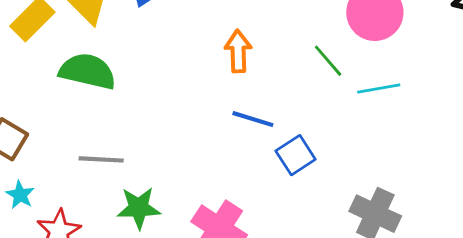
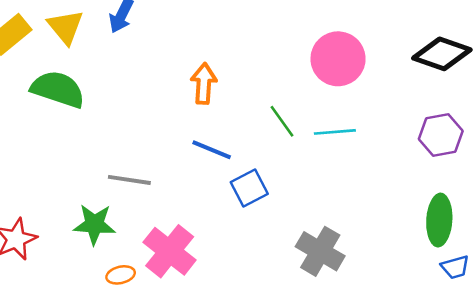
green line: (328, 61) -> (282, 121), moved
gray line: (101, 159) -> (129, 180), moved

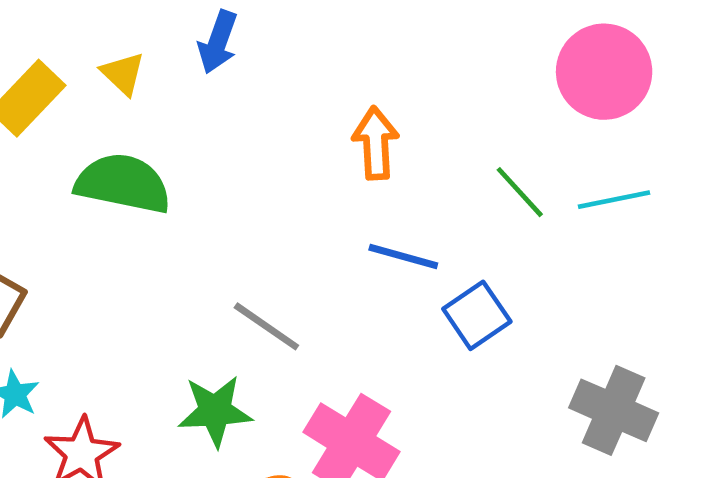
yellow triangle: (65, 27) -> (123, 74), size x0.7
gray line: (129, 180) -> (266, 326), turned 33

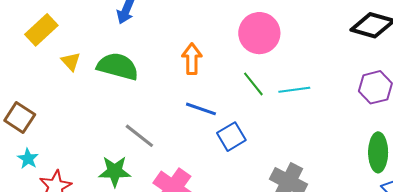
pink circle: (604, 72) -> (259, 33), moved
yellow triangle: (123, 74) -> (71, 61), moved
green semicircle: (123, 183) -> (118, 66), moved

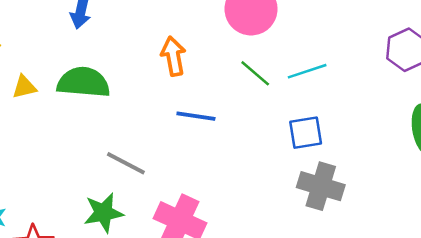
yellow triangle: (71, 61) -> (24, 87), turned -50
blue square: (231, 137) -> (306, 133), moved, turned 32

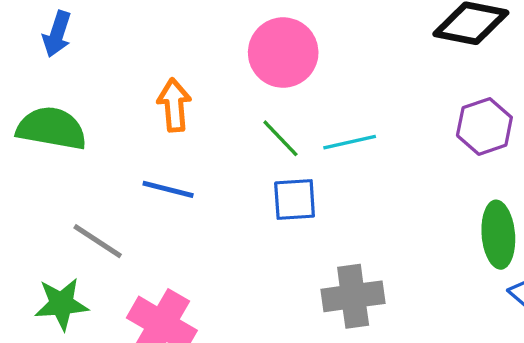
blue line: (196, 116) -> (168, 189), moved
blue square: (306, 133) -> (295, 199), moved
gray cross: (321, 186) -> (353, 296), turned -30

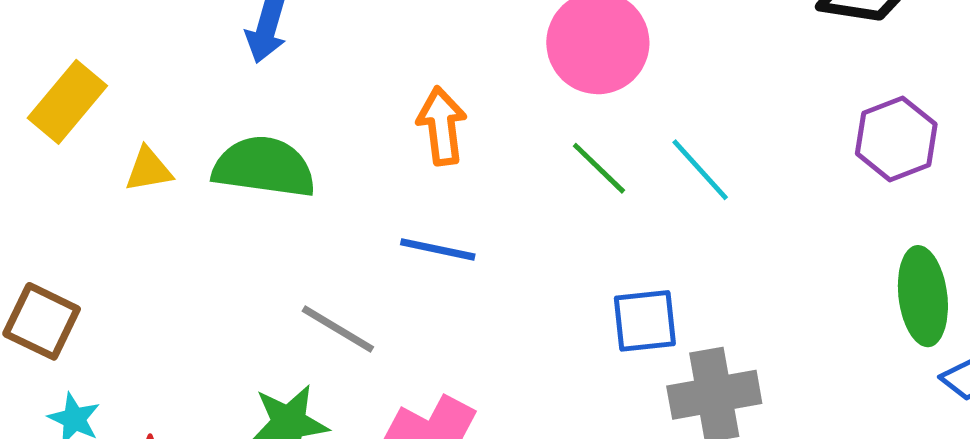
cyan line: (350, 142) -> (700, 170), turned 63
blue square: (295, 199) -> (645, 321), moved

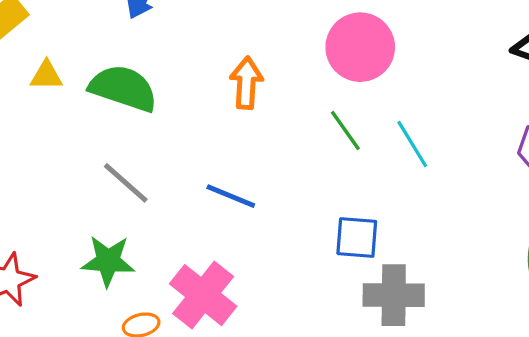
blue line: (438, 249) -> (231, 196), moved
gray line: (338, 329) -> (126, 183), moved

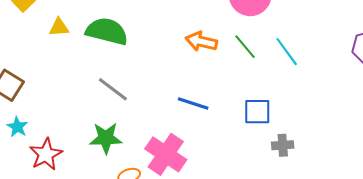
orange arrow: (246, 83) -> (201, 42), moved, turned -76
blue line: (231, 196) -> (193, 104), moved
gray cross: (394, 295) -> (283, 145), size x0.6

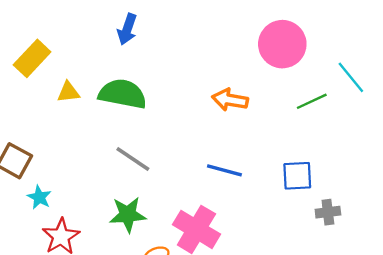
green line: (245, 47) -> (312, 101), moved, turned -72
cyan line: (287, 52) -> (351, 77), moved
cyan star: (17, 127) -> (39, 197), moved

